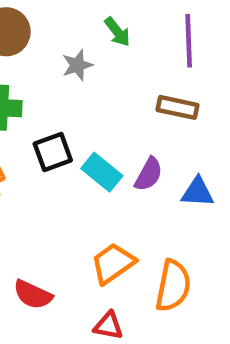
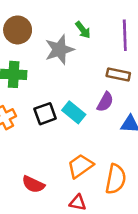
gray star: (77, 65) -> (59, 50), size x1.6
black square: (53, 152) -> (45, 114), moved
purple semicircle: (149, 174) -> (105, 102), moved

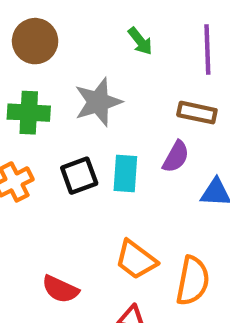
gray star: (59, 50) -> (98, 102), moved
cyan rectangle: (74, 112) -> (125, 174), turned 55
orange trapezoid: (80, 166) -> (136, 260), turned -108

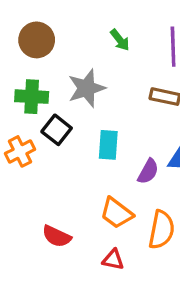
purple semicircle: (176, 157) -> (148, 171), moved
black square: (79, 176) -> (57, 130), moved, turned -32

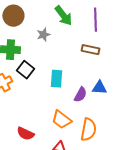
green arrow: (120, 40) -> (63, 16), size x1.5
gray star: (87, 88) -> (43, 35), moved, size x0.6

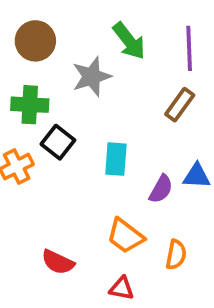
gray star: (43, 35) -> (92, 77), size x1.5
brown rectangle: (90, 50) -> (180, 105), turned -66
orange semicircle: (88, 130) -> (176, 255), size x0.7

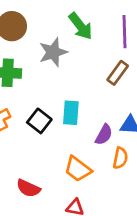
black square: (58, 142) -> (39, 121), moved
orange semicircle: (176, 255) -> (120, 158), moved

